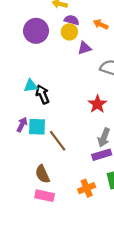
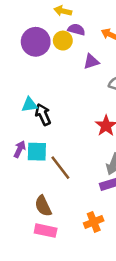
yellow circle: (69, 32) -> (63, 41), moved

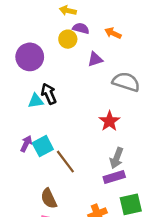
purple circle: (36, 42) -> (30, 57), moved
black arrow: (43, 115) -> (49, 94), moved
cyan square: (37, 152) -> (43, 146), turned -30

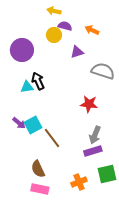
red star: (109, 121) -> (89, 104), turned -30
purple arrow: (26, 144) -> (19, 123), turned 104

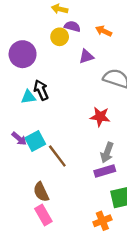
orange cross: (79, 182) -> (102, 221), moved
pink rectangle: (40, 189) -> (43, 215), turned 48

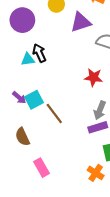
purple triangle: (86, 56) -> (81, 22), size x1.5
brown semicircle: (41, 192) -> (22, 137), moved
orange cross: (102, 221) -> (96, 173), turned -35

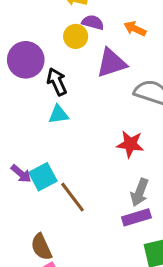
black arrow: (39, 53) -> (57, 82), moved
cyan triangle: (28, 59) -> (58, 114), moved
brown semicircle: (22, 137) -> (41, 247), moved

